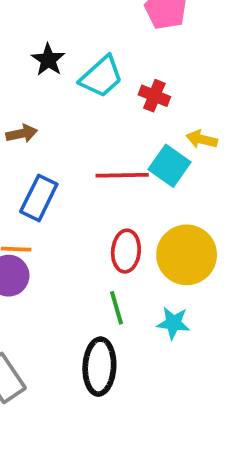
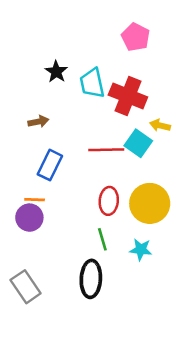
cyan trapezoid: (101, 77) -> (92, 83), turned 120
red cross: (154, 96) -> (128, 96), size x1.8

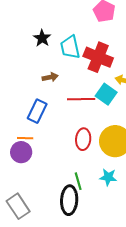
brown arrow: (38, 122) -> (50, 77), moved
green line: (102, 239) -> (78, 181), moved

